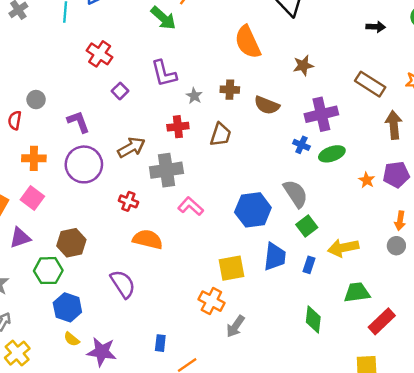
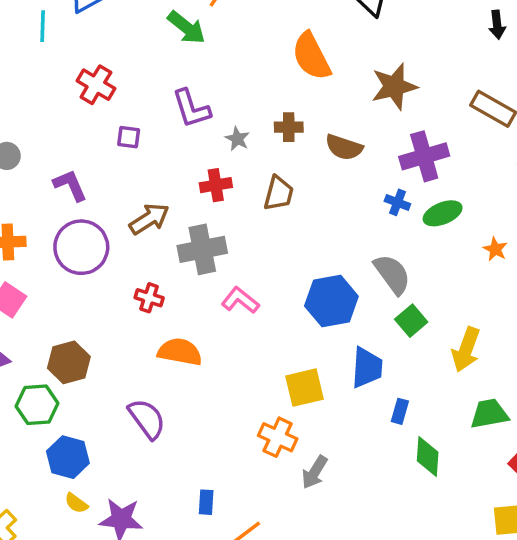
black arrow: (376, 27) -> (497, 25), turned 84
brown star: (303, 65) -> (394, 86), size x1.5
purple square: (120, 91) -> (129, 137), turned -35
yellow arrow: (343, 248) -> (466, 350), turned -56
blue rectangle: (309, 265) -> (400, 411), moved

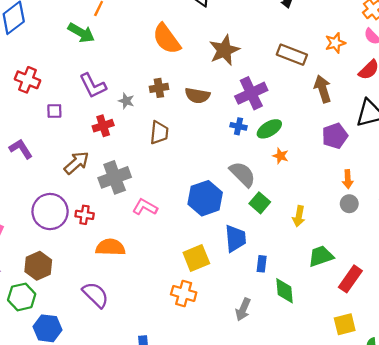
red cross: (216, 185) -> (103, 126), moved
purple circle: (81, 247) -> (50, 212), moved
orange star: (495, 249) -> (280, 156), moved
yellow arrow: (466, 350) -> (299, 216), size x0.7
gray arrow: (315, 472) -> (243, 309), moved

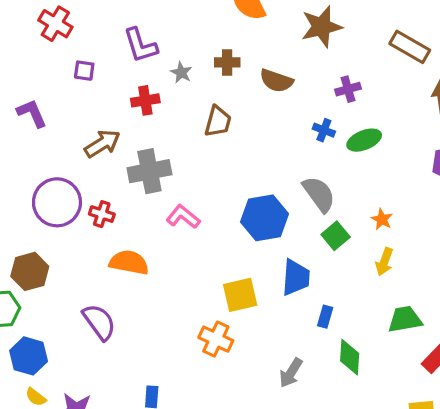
purple cross: (251, 93) -> (348, 89), size x0.6
orange star: (280, 156) -> (382, 219), moved

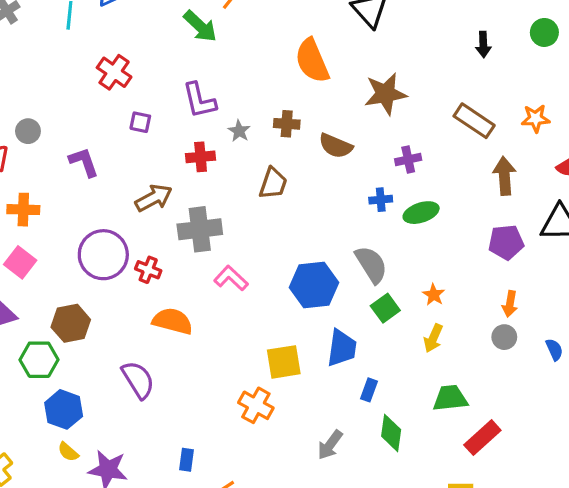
blue cross: (324, 130) -> (381, 200), turned -30

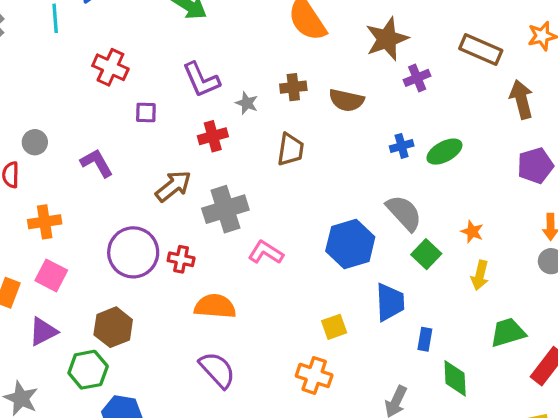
purple cross: (408, 159) -> (417, 78), moved
yellow square: (284, 362) -> (334, 327), size x0.7
purple semicircle: (138, 380) -> (217, 370), moved

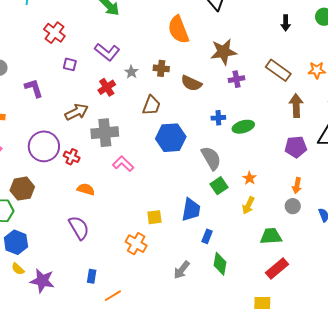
purple L-shape: (201, 80) -> (107, 52), turned -40
red cross: (213, 136) -> (107, 87), turned -30
blue hexagon: (350, 244) -> (171, 138), moved
orange semicircle: (215, 306) -> (86, 189), size x0.7
green trapezoid: (508, 333) -> (271, 236), moved

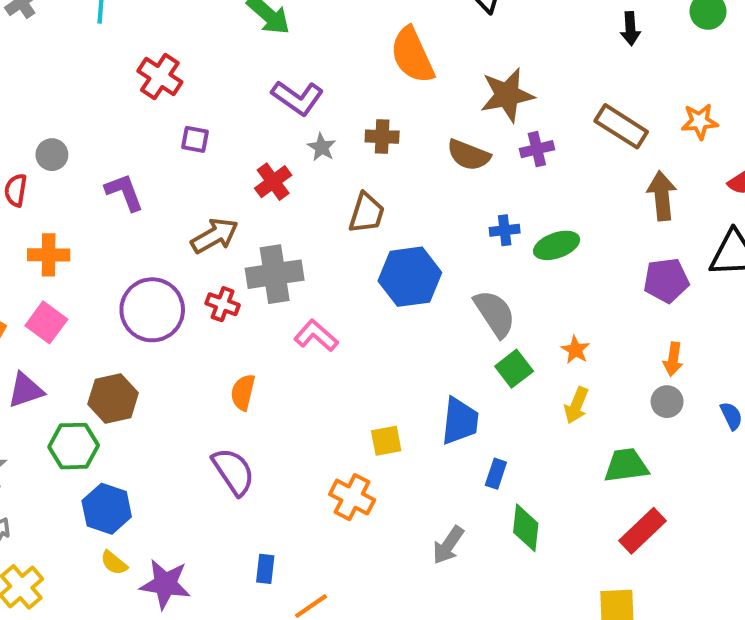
purple L-shape: (107, 52) -> (297, 98), moved
brown semicircle: (191, 83) -> (469, 155), moved
red cross: (72, 157) -> (223, 304), moved
orange semicircle: (86, 189) -> (243, 392), turned -90

